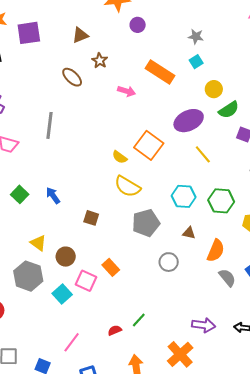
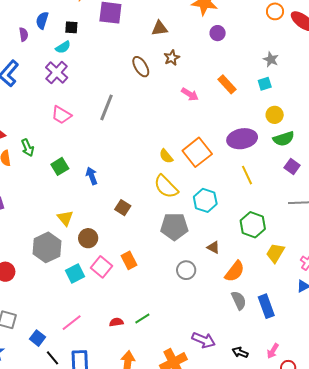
orange rectangle: (160, 72) -> (227, 84), size x0.7
cyan hexagon: (184, 196) -> (205, 200), moved

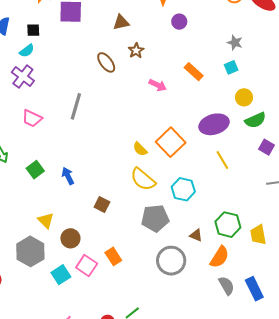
green hexagon: (253, 225) -> (228, 225), moved
yellow trapezoid: (275, 253) -> (258, 235), turned -35
gray circle: (186, 270) -> (171, 261), size x1.5

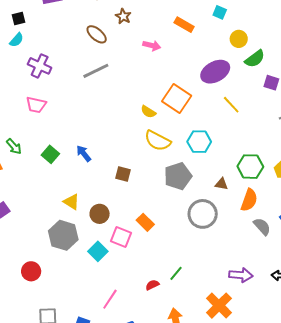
cyan square: (231, 67) -> (220, 12), turned -32
purple cross: (23, 77) -> (40, 66), moved
gray line: (76, 106) -> (96, 71), moved, turned 60

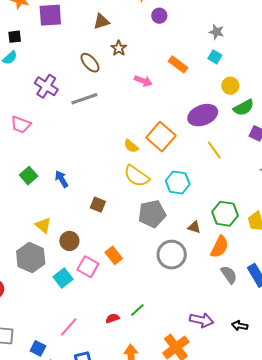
purple cross: (40, 66) -> (46, 86), moved

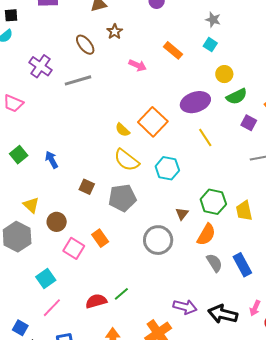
gray pentagon: (152, 214) -> (122, 198), moved
brown triangle: (194, 227) -> (182, 214), turned 48
cyan square: (63, 278) -> (46, 279), moved
red semicircle: (113, 318) -> (96, 301), size x1.5
black arrow: (240, 326) -> (223, 314), size x1.8

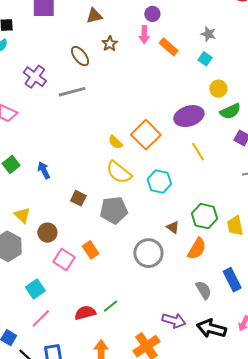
orange rectangle: (173, 50) -> (169, 47), moved
pink arrow: (138, 65) -> (144, 35), moved, turned 66
brown triangle: (182, 214) -> (173, 227), turned -32
gray semicircle: (214, 263) -> (204, 290), moved

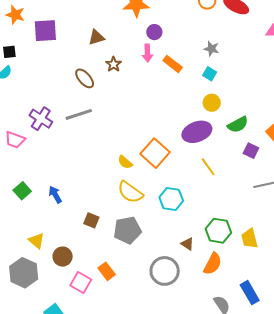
purple cross: (35, 77) -> (41, 119), moved
yellow circle: (218, 89) -> (212, 103), moved

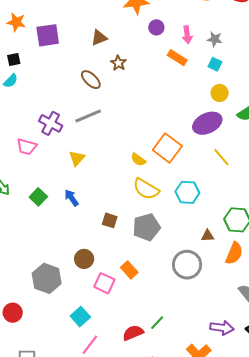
pink arrow: (147, 53) -> (187, 35), moved
yellow triangle: (36, 241) -> (77, 158), moved, turned 36
brown triangle: (187, 244) -> (207, 236), turned -32

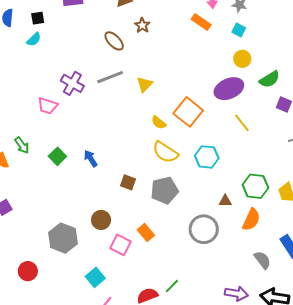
yellow triangle: (77, 158) -> (145, 84), moved

